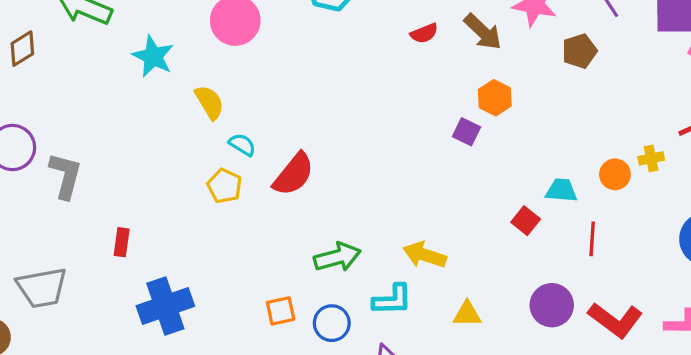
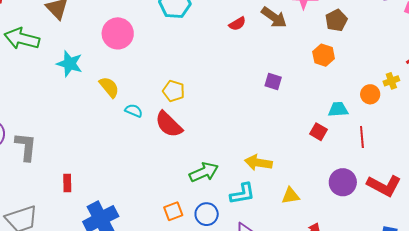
orange hexagon: (495, 98) -> (324, 55), moved
red semicircle: (294, 174) -> (169, 124), turned 104
yellow pentagon: (225, 186) -> (174, 91), moved

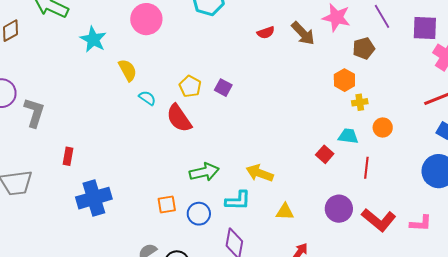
yellow cross: (391, 81) -> (360, 102), moved
purple square: (273, 82) -> (223, 88), moved

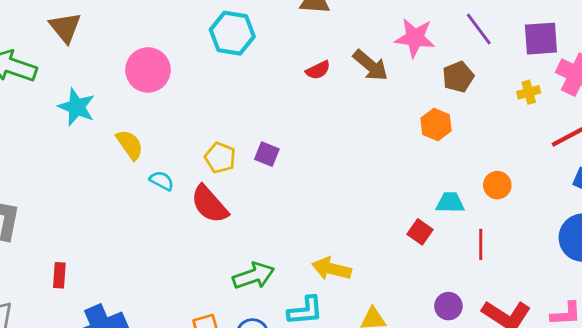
yellow cross: (360, 102) -> (529, 92), moved
purple circle: (339, 209) -> (448, 306), size x0.7

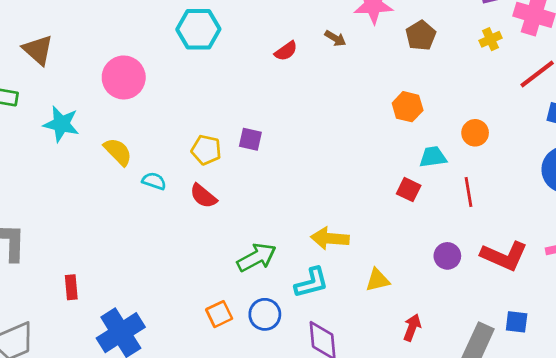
brown arrow: (370, 65) -> (335, 38), size x0.6
orange hexagon: (436, 125) -> (408, 107), moved
red semicircle: (209, 204) -> (203, 196), size x0.7

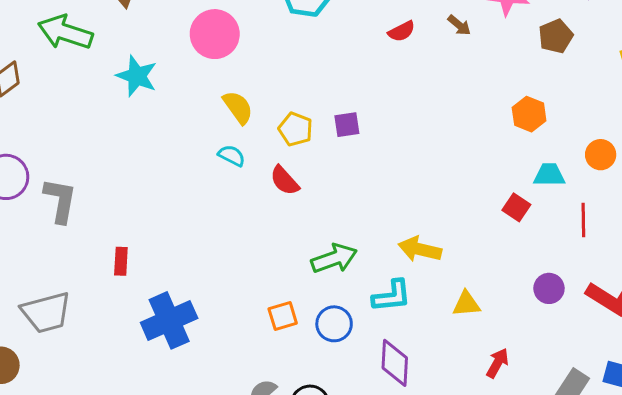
purple square: (250, 139) -> (347, 125), turned -30
yellow semicircle: (118, 152) -> (238, 107), moved

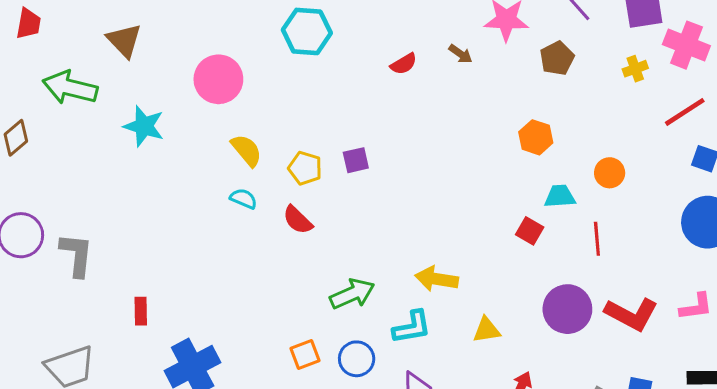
purple circle: (549, 288) -> (567, 309), size x1.6

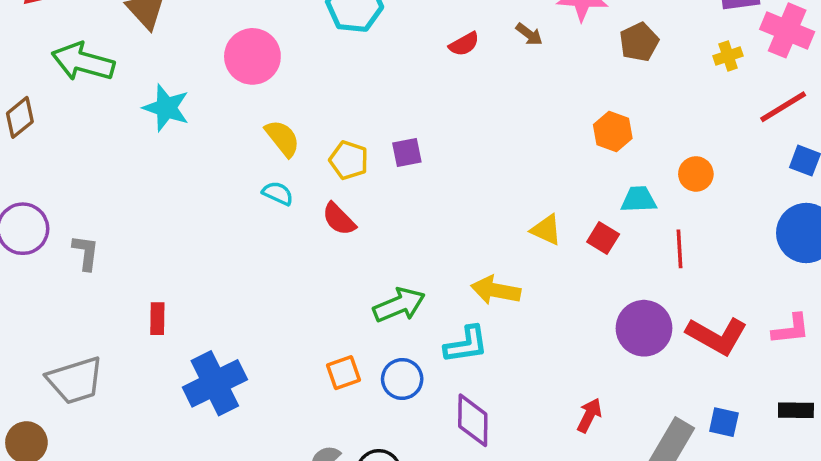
gray L-shape: (76, 255) -> (86, 253), size x0.7
yellow triangle: (487, 330) -> (546, 230), moved, turned 32

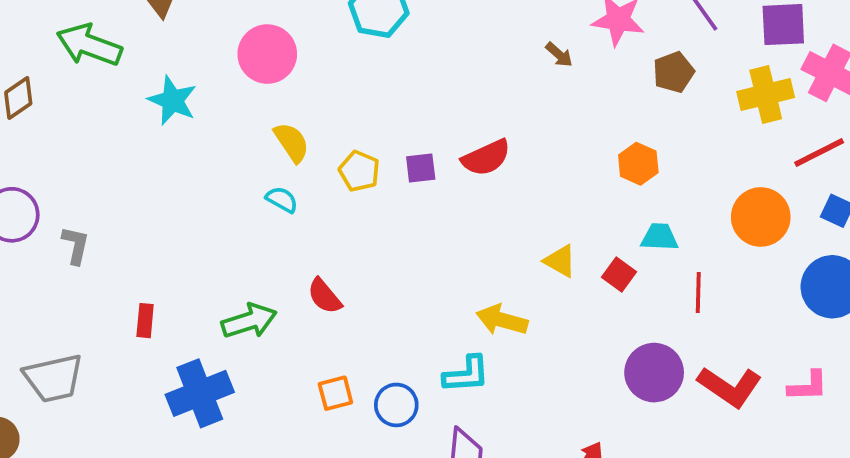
red semicircle: (464, 44) -> (486, 158), moved, size x1.5
yellow cross: (728, 56) -> (766, 95), size x1.8
orange circle: (696, 174) -> (761, 217), moved, size x1.6
red semicircle: (339, 219) -> (324, 296), moved
green arrow: (399, 305) -> (249, 321), moved

